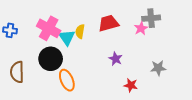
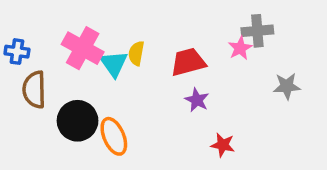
red trapezoid: (108, 23) -> (188, 62), moved
black circle: (51, 59) -> (78, 121), moved
gray star: (158, 68) -> (287, 86), moved
brown semicircle: (17, 72) -> (34, 90), moved

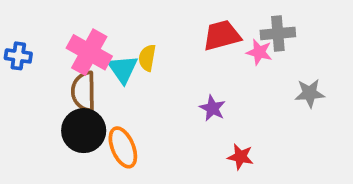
pink star: (240, 48) -> (259, 52), turned -30
red trapezoid: (188, 62) -> (222, 35), moved
brown semicircle: (34, 90) -> (84, 91), moved

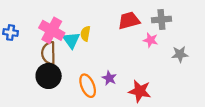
pink star: (259, 52) -> (151, 40), moved
purple star: (213, 108) -> (109, 78), moved
orange ellipse: (123, 147) -> (88, 86), moved
red star: (241, 157) -> (140, 91), size x1.5

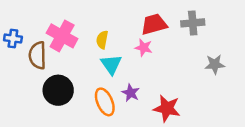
cyan triangle: (71, 40) -> (111, 64), moved
pink star: (151, 40) -> (144, 48), moved
brown semicircle: (49, 53) -> (37, 55), moved

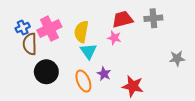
pink cross: (62, 36) -> (49, 29), turned 35
blue cross: (13, 38) -> (23, 28), moved, turned -32
yellow semicircle: (102, 40) -> (81, 32), size x1.5
gray star: (215, 64) -> (177, 58), moved

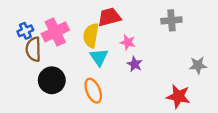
red trapezoid: (122, 19) -> (109, 17), moved
purple star: (104, 74) -> (135, 64), moved
red star: (133, 86) -> (178, 96), moved

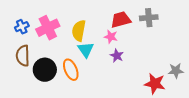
red trapezoid: (109, 17) -> (121, 20), moved
brown semicircle: (33, 49) -> (23, 56), moved
gray star: (198, 65) -> (176, 71), moved
orange ellipse: (93, 91) -> (71, 70), moved

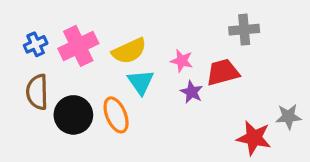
red trapezoid: (121, 20) -> (223, 72), moved
yellow semicircle: (79, 31) -> (129, 51), turned -125

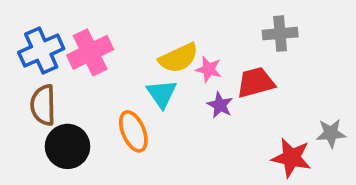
blue cross: (36, 44) -> (41, 50), size x1.6
yellow semicircle: (129, 51) -> (179, 58), moved
black circle: (73, 115) -> (68, 146), moved

